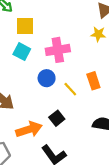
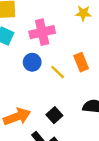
black square: (57, 118) -> (54, 115), moved

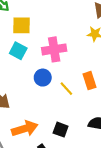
black square: (54, 115) -> (61, 130), turned -32

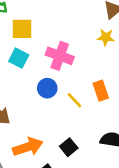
pink cross: (54, 49) -> (60, 56), turned 30
black square: (61, 130) -> (69, 147), turned 32

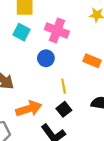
orange rectangle: (101, 91) -> (92, 61), turned -49
yellow line: (75, 100) -> (64, 86), moved, turned 32

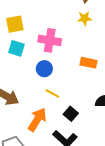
yellow line: (64, 86) -> (52, 93), moved, turned -40
orange arrow: (29, 109) -> (37, 120), turned -30

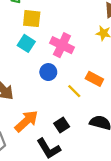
yellow line: (52, 93) -> (74, 91), moved

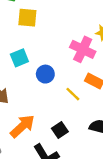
cyan square: (26, 43) -> (19, 58), moved, turned 35
pink cross: (62, 45) -> (83, 49), moved

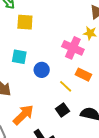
cyan square: (19, 58) -> (19, 57), turned 35
black square: (60, 130) -> (62, 110), moved

